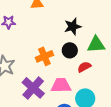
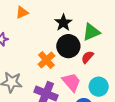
black circle: (70, 50) -> (68, 46), size x1.5
pink trapezoid: (61, 85) -> (71, 82), turned 70

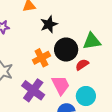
black star: (63, 23) -> (49, 24), moved

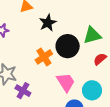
red semicircle: (82, 65) -> (100, 59), moved
purple cross: (33, 90) -> (23, 91), moved, size x0.7

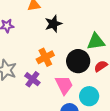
black circle: (68, 46) -> (78, 61), moved
purple cross: (23, 91) -> (32, 79), moved

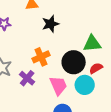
cyan circle: (89, 96) -> (85, 85), moved

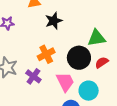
cyan circle: (85, 85) -> (89, 91), moved

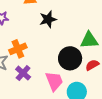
orange cross: (46, 54) -> (18, 49), moved

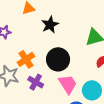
black circle: (70, 58) -> (58, 59), moved

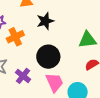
orange cross: (26, 59) -> (15, 37), moved

